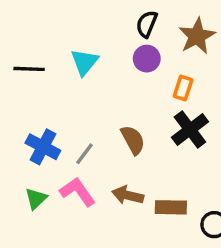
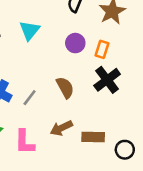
purple circle: (147, 59) -> (75, 43), moved
pink L-shape: (78, 192) -> (25, 142), moved, turned -144
brown arrow: (128, 195) -> (61, 128), turned -40

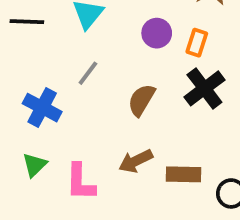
brown semicircle: (65, 87) -> (141, 100), turned -120
gray line: (30, 98) -> (88, 73), moved

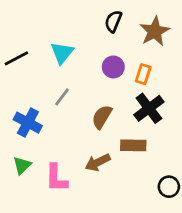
black line: (27, 22) -> (16, 58), turned -30
brown rectangle: (183, 174) -> (133, 145), moved

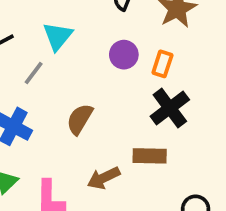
gray line: (62, 97) -> (34, 73), moved
brown semicircle: (102, 117) -> (80, 119), moved

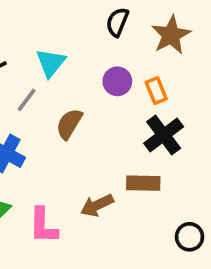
orange rectangle: (162, 64) -> (156, 91), turned -40
brown semicircle: (80, 119) -> (69, 124), moved

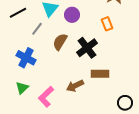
purple circle: (117, 81) -> (72, 15), moved
black cross: (164, 135) -> (87, 48), moved
pink L-shape: (43, 226) -> (46, 97), turned 45

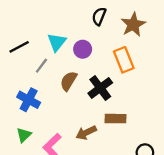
orange rectangle: (107, 24) -> (124, 60), size x1.5

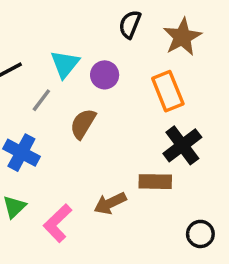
black cross: (100, 88) -> (182, 145), moved

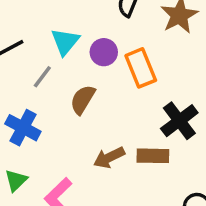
orange rectangle: (168, 91) -> (141, 68), moved
brown arrow: (110, 203) -> (109, 158), moved

